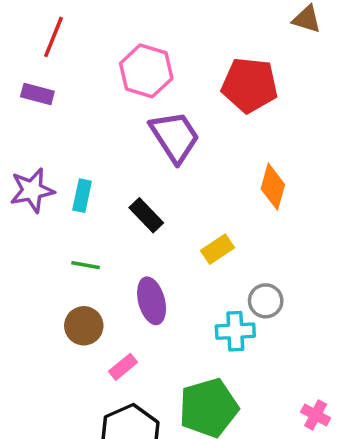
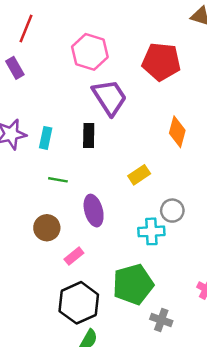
purple rectangle: (37, 94) -> (15, 68), turned 45
black rectangle: (146, 215) -> (89, 136), moved, turned 45
green line: (86, 265) -> (58, 180), moved

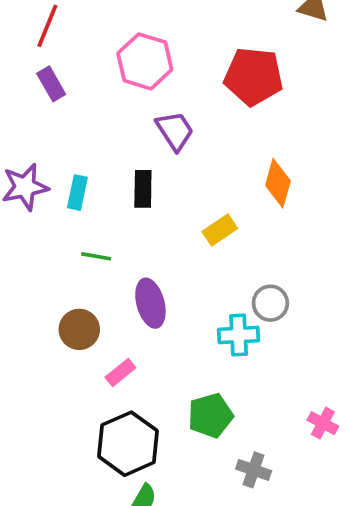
purple rectangle: (15, 68) -> (51, 84), moved
purple trapezoid: (110, 97) -> (175, 131), size x0.7
yellow rectangle: (139, 175) -> (220, 230), moved
green pentagon: (133, 284) -> (210, 416), size x0.7

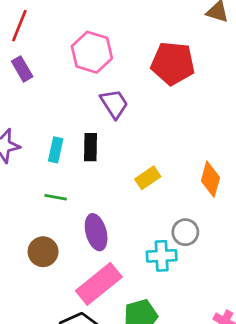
orange diamond: (278, 183) -> (210, 179), moved
cyan rectangle: (77, 193) -> (56, 150), moved
pink rectangle: (120, 372) -> (99, 284), moved, size x2.0

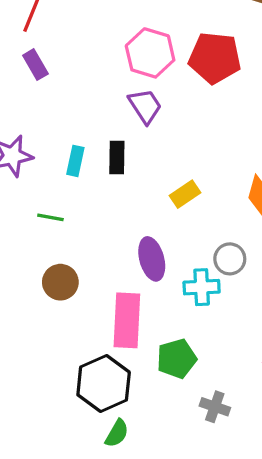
pink hexagon: (92, 52) -> (150, 53), moved
green line: (56, 197) -> (50, 217), moved
purple ellipse: (96, 232) -> (152, 259), moved
pink rectangle: (99, 284) -> (127, 320), turned -48

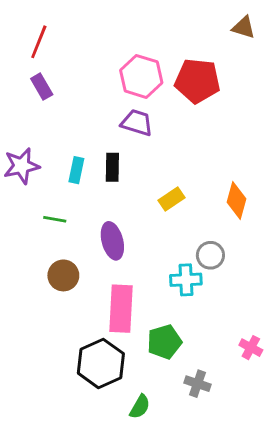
purple trapezoid: (145, 106) -> (137, 123), turned -40
purple ellipse: (152, 259) -> (112, 241), moved
green semicircle: (117, 433) -> (140, 407), moved

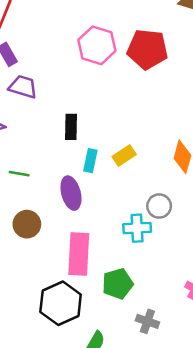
purple trapezoid: (137, 123) -> (23, 87), moved
cyan rectangle: (76, 170) -> (90, 161), moved

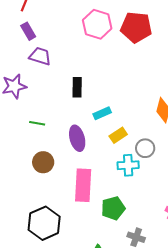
yellow rectangle: (124, 155) -> (118, 135), moved
cyan rectangle: (90, 161) -> (102, 113), moved, turned 54
black hexagon: (61, 303) -> (44, 223), moved

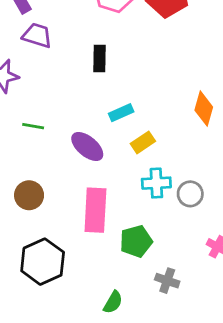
black rectangle: (77, 87) -> (99, 58), moved
purple ellipse: (77, 138) -> (87, 146), turned -35
gray circle: (145, 148) -> (190, 194), moved
brown circle: (43, 162) -> (29, 195), moved

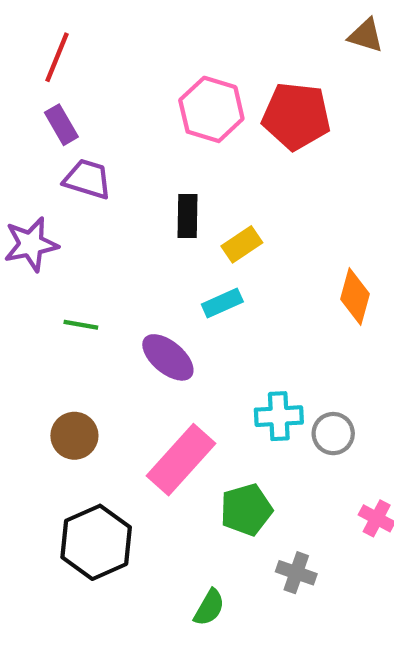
yellow rectangle: (143, 142) -> (242, 244), moved
pink rectangle: (95, 210) -> (181, 460), turned 39

